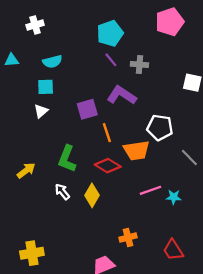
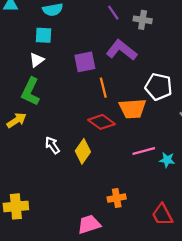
green L-shape: (67, 159) -> (31, 92), moved

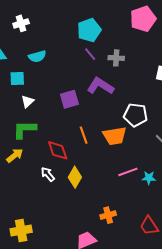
cyan square: (44, 35) -> (17, 78), moved
orange line: (103, 88) -> (84, 135), moved
green L-shape: (31, 92) -> (25, 129), turned 70
red diamond: (101, 122) -> (58, 150), moved, turned 40

